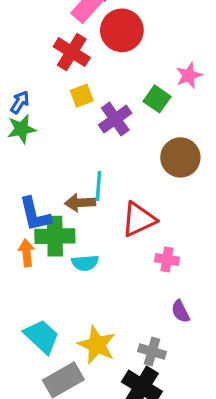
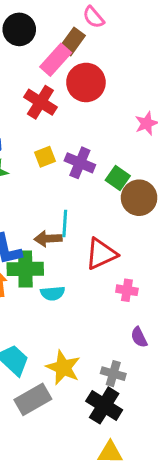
yellow square: (82, 96) -> (45, 157), moved
green square: (157, 99) -> (118, 178), moved
purple cross: (115, 119) -> (80, 163), turned -32

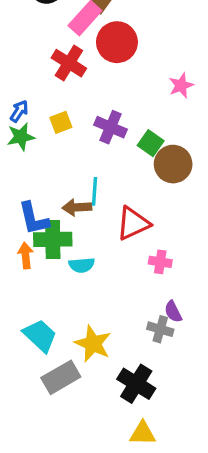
yellow square: (45, 157) -> (61, 122), moved
gray cross: (113, 374) -> (160, 329), moved

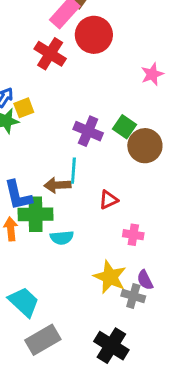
yellow square: (61, 122) -> (24, 108), moved
purple cross: (111, 127) -> (88, 131), moved
red triangle: (133, 223) -> (108, 200), size x0.6
yellow star: (93, 344) -> (110, 277), moved

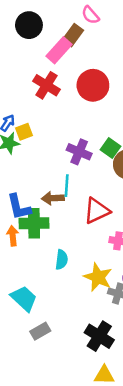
red circle: (94, 35) -> (93, 85), moved
red triangle: (108, 200) -> (97, 211), size x1.6
cyan semicircle: (62, 238) -> (62, 260), moved, turned -78
gray rectangle: (43, 340) -> (40, 331), size x0.7

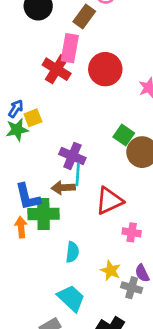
pink rectangle: (59, 50) -> (70, 48), moved, turned -32
purple cross: (79, 152) -> (72, 156), moved
yellow star: (98, 277) -> (111, 271), size x0.7
cyan trapezoid: (24, 299) -> (71, 298), moved

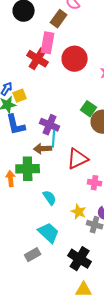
blue L-shape: (28, 197) -> (16, 125), moved
cyan semicircle: (72, 252) -> (50, 198), turned -42

